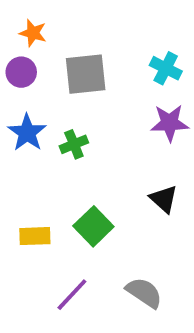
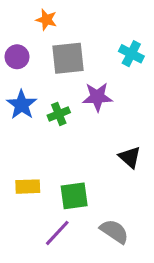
orange star: (33, 33) -> (46, 20), moved
purple star: (170, 123) -> (97, 97), moved
green square: (93, 226) -> (74, 196), moved, turned 36

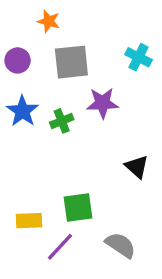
yellow rectangle: (28, 187) -> (29, 221), moved

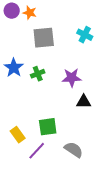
purple circle: (18, 60) -> (12, 11), moved
purple star: (103, 103) -> (72, 78), moved
black triangle: (137, 167) -> (84, 102), turned -42
yellow rectangle: (29, 221) -> (18, 135), turned 56

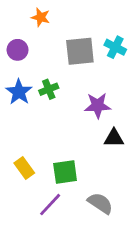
purple circle: (12, 11) -> (18, 50), moved
gray square: (44, 38) -> (80, 51), moved
green cross: (38, 74) -> (49, 89), moved
yellow rectangle: (18, 135) -> (24, 168), moved

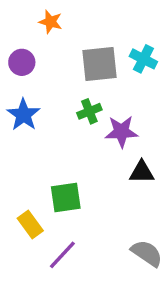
green cross: (49, 89) -> (89, 111), moved
yellow rectangle: (24, 168) -> (30, 224), moved
green square: (65, 172) -> (66, 197), moved
gray semicircle: (100, 203) -> (147, 253), moved

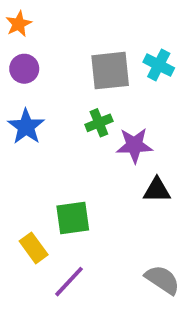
orange star: (51, 22) -> (19, 24), moved, turned 30

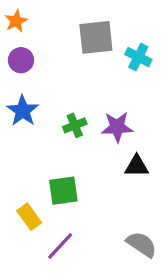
gray square: (110, 71) -> (96, 37), moved
green cross: (99, 123) -> (75, 125), moved

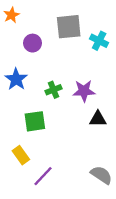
purple circle: (21, 60) -> (33, 43), moved
green square: (63, 191) -> (35, 121), moved

